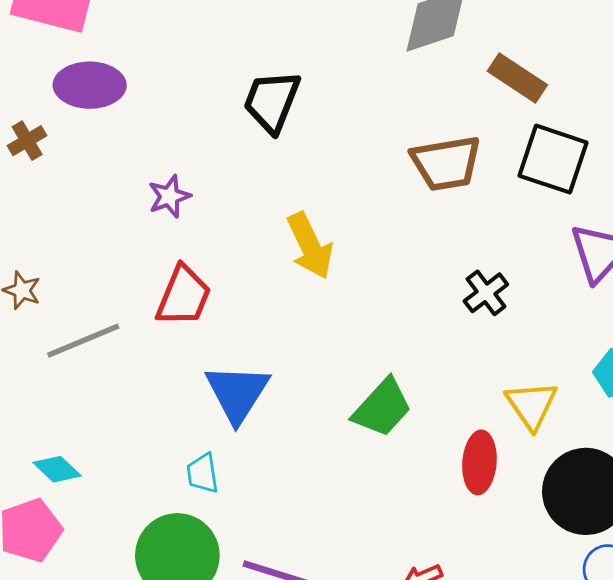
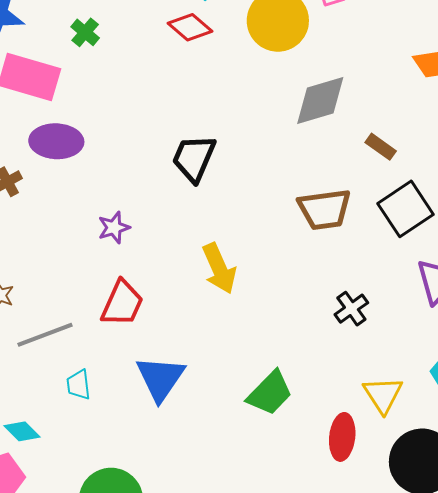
brown rectangle: (517, 78) -> (381, 147), size x0.7
black square: (553, 159) -> (405, 209), turned 36
cyan trapezoid: (203, 473) -> (79, 385), moved

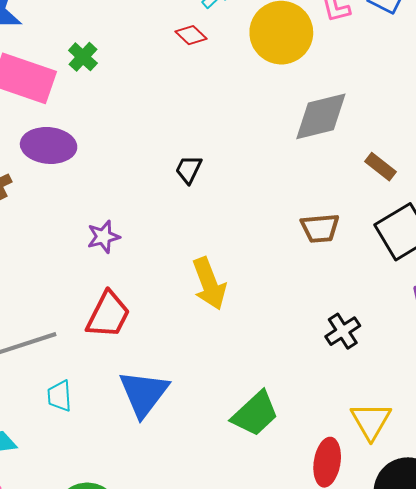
red diamond: (190, 27) -> (191, 35), size x0.7
green cross: (85, 32) -> (83, 57), moved
black trapezoid: (194, 158) -> (189, 169), size x0.6
brown trapezoid: (324, 209) -> (320, 228), size x0.7

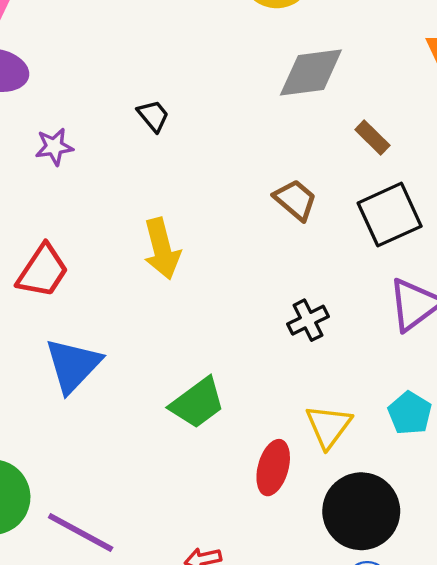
black trapezoid: (189, 169) -> (153, 116), turned 108
brown trapezoid: (320, 228) -> (295, 200), turned -141
purple star: (103, 237) -> (54, 147), moved

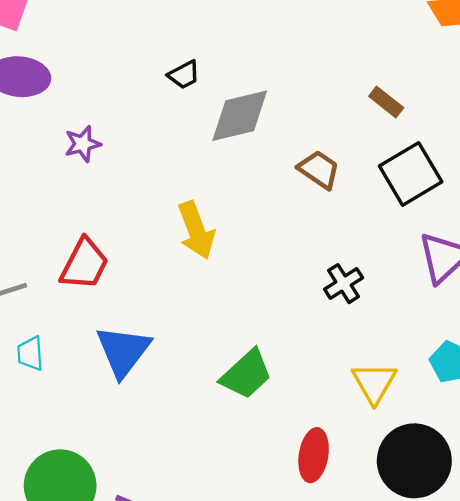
gray diamond: (311, 72) -> (240, 116), moved
black trapezoid: (153, 116) -> (184, 75), moved, turned 108
red ellipse: (273, 468) -> (314, 455), moved

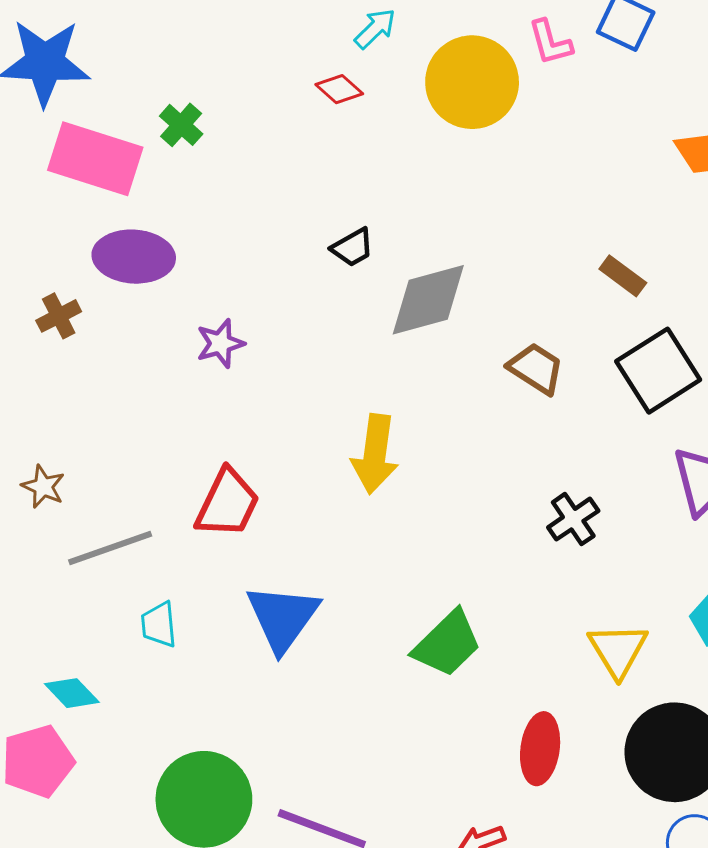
yellow arrow: (196, 230) -> (375, 454), turned 30

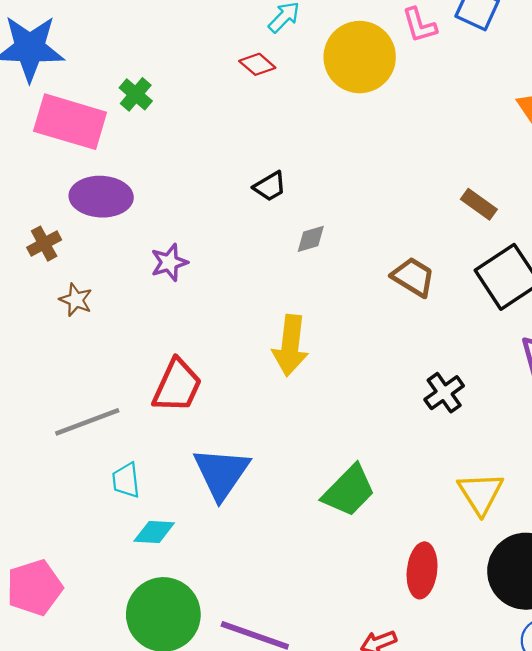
gray diamond: (428, 300) -> (311, 239), moved, size x0.5
brown star: (43, 487) -> (76, 300), moved
cyan diamond: (72, 693) -> (154, 532), moved, turned -42

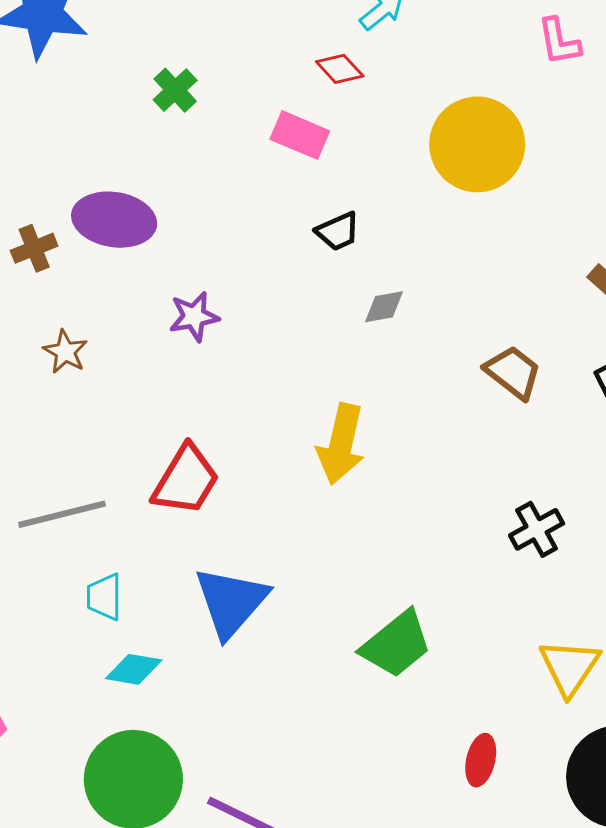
yellow circle: (360, 57) -> (477, 144), moved
pink rectangle: (70, 122) -> (300, 135), moved, size x0.6
brown cross: (44, 244) -> (34, 248), moved
red ellipse: (422, 570) -> (481, 760), size x0.7

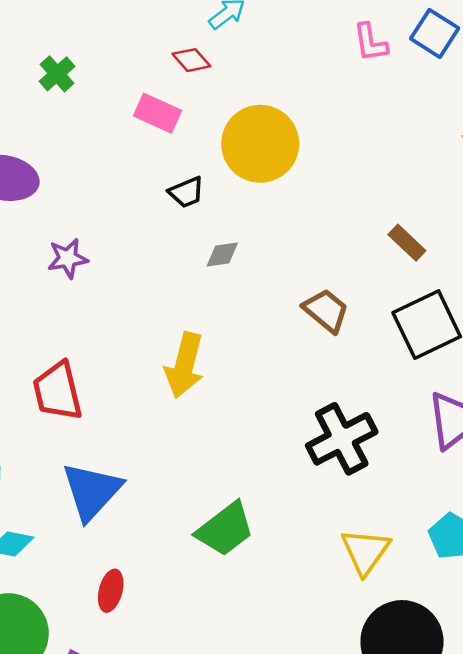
yellow circle: (477, 144) -> (260, 144), moved
red trapezoid: (186, 480) -> (58, 391), turned 134
black cross: (537, 529) -> (342, 439), size x1.6
red ellipse: (481, 760) -> (111, 591), moved

